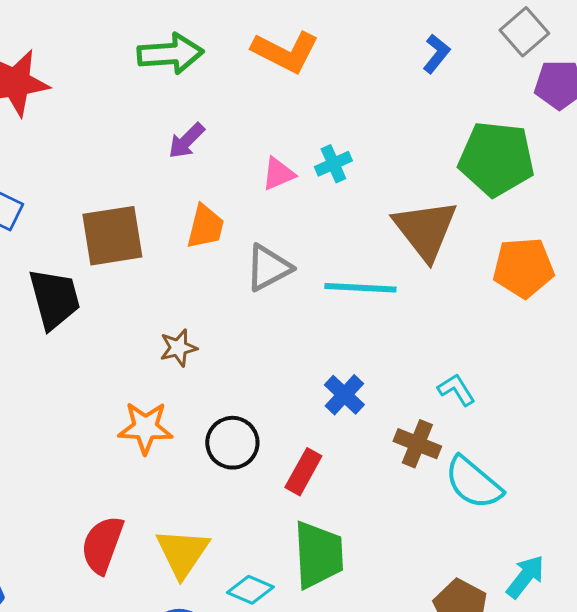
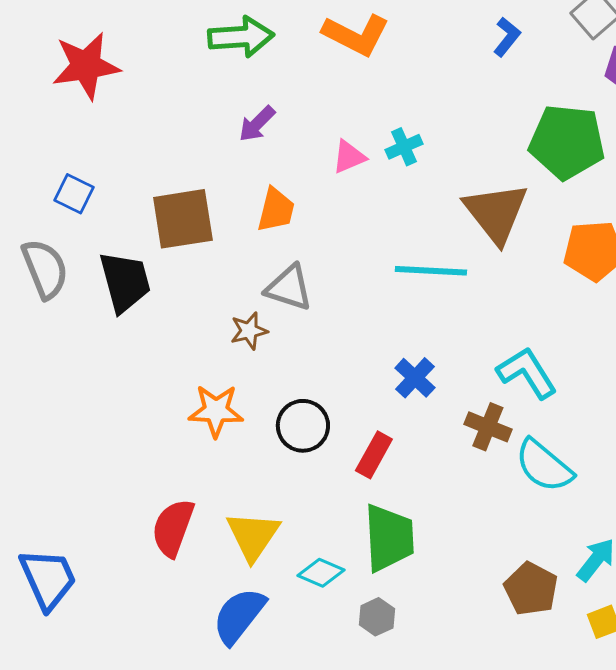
gray triangle: (268, 268) -> (289, 288), moved, turned 46
cyan L-shape: (456, 390) -> (527, 373), size x1.6

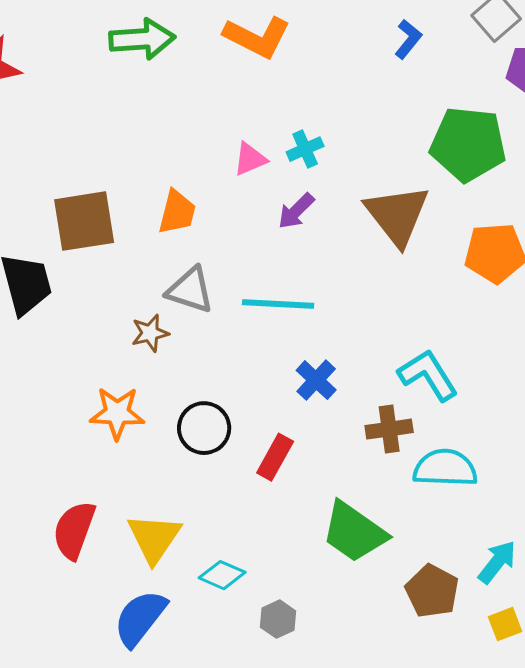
purple arrow: (257, 124) -> (296, 211), moved
cyan line: (431, 271) -> (278, 304), moved
brown cross: (488, 427) -> (389, 429), turned -30
cyan semicircle: (544, 466) -> (445, 468), turned 142
green trapezoid: (389, 538) -> (354, 532), moved, turned 128

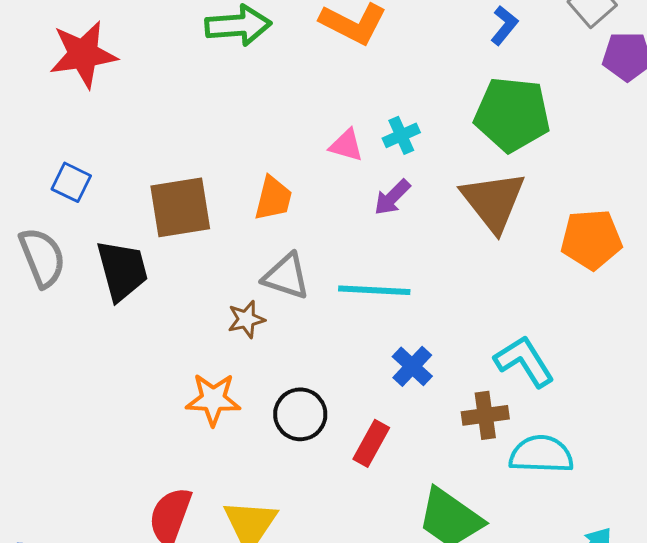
green pentagon: (468, 144) -> (512, 114), moved
pink triangle: (250, 159) -> (346, 145), turned 39

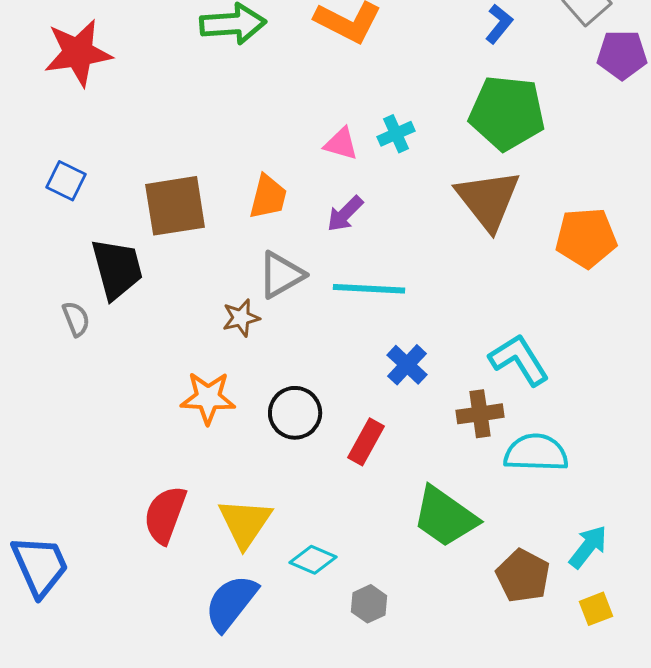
purple arrow: (392, 197) -> (345, 214), moved
gray semicircle: (42, 257) -> (76, 319), moved, size x0.6
gray triangle: (286, 276) -> (281, 275), turned -48

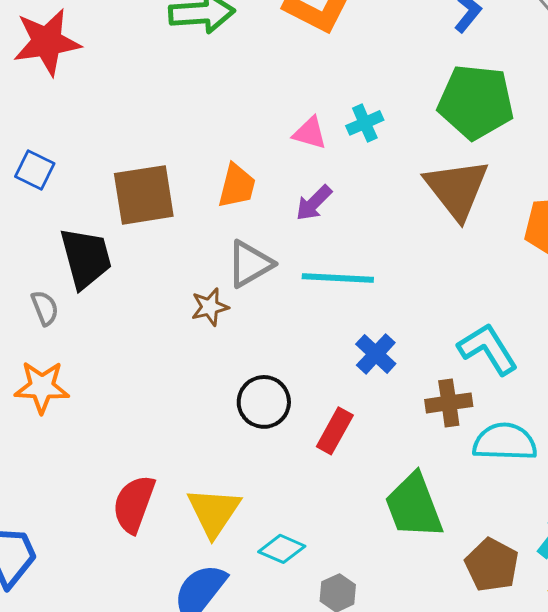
orange star: (208, 398) -> (42, 387), moved
green trapezoid: (445, 517) -> (414, 506), turned 34

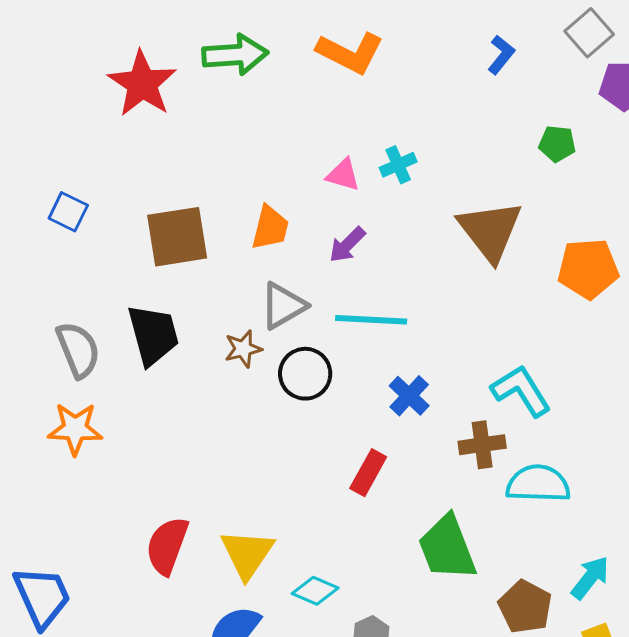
red star: (47, 42) -> (142, 84), moved, turned -30
green pentagon: (476, 102) -> (557, 144), moved, size x0.5
black trapezoid: (86, 258) -> (153, 335), moved
gray semicircle: (45, 308) -> (78, 350), size x1.6
black circle: (264, 402) -> (305, 374), moved

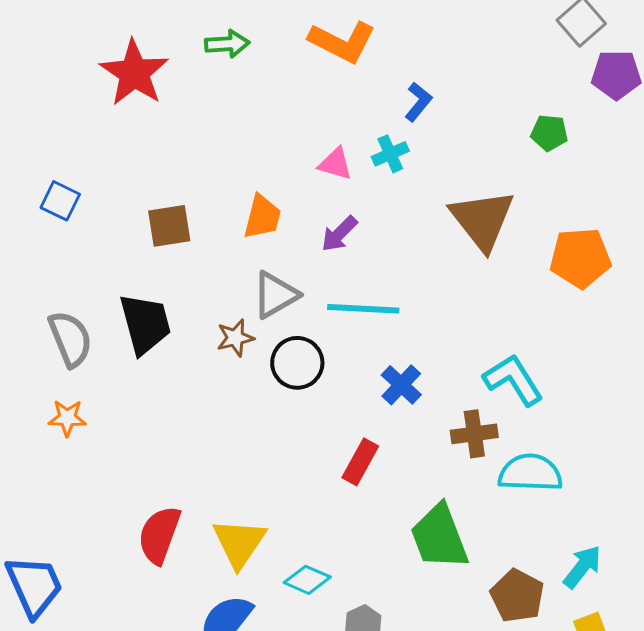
green arrow: (235, 55) -> (227, 44), size x0.7
blue L-shape: (501, 55) -> (418, 102), moved
brown square: (177, 237) -> (169, 226), size x0.7
orange star: (75, 429) -> (67, 418), size x0.7

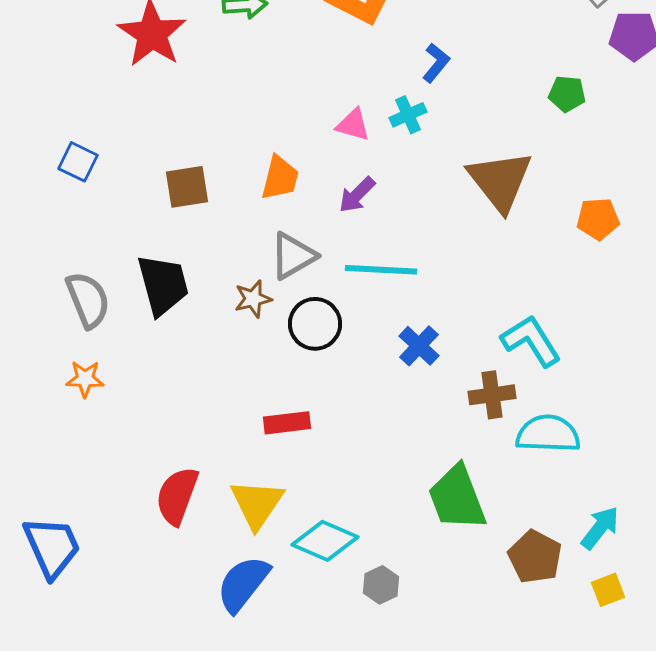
orange pentagon: (580, 258) -> (598, 219), size x0.7
red rectangle: (360, 462) -> (287, 423), moved, turned 54
cyan diamond: (307, 580) -> (325, 541), size x1.4

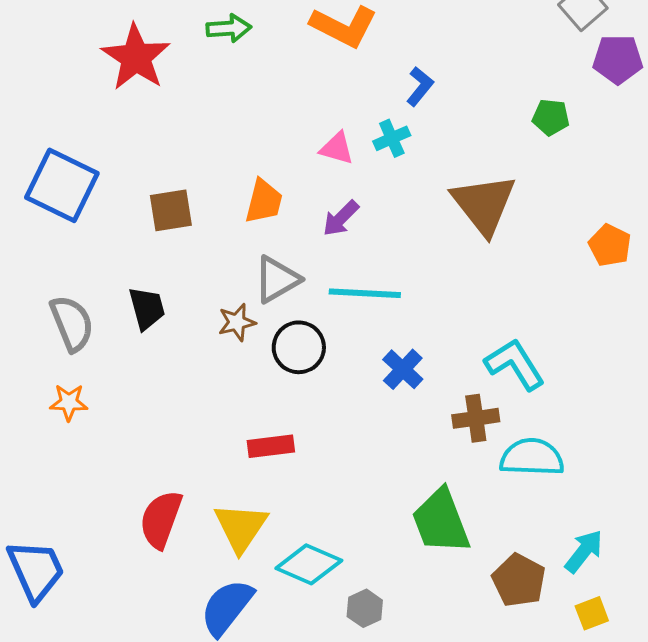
blue square: (78, 162) -> (62, 185), size x1.8
orange pentagon: (598, 219) -> (610, 245), moved, turned 30
black trapezoid: (163, 285) -> (147, 308), size x0.7

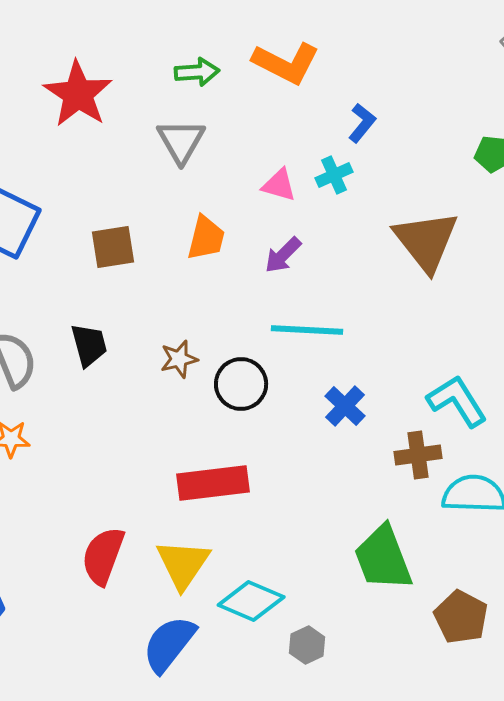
green arrow: (229, 28) -> (197, 72), moved
gray triangle: (277, 279) -> (181, 141), moved, turned -30
red rectangle: (271, 446) -> (213, 483), size x1.5

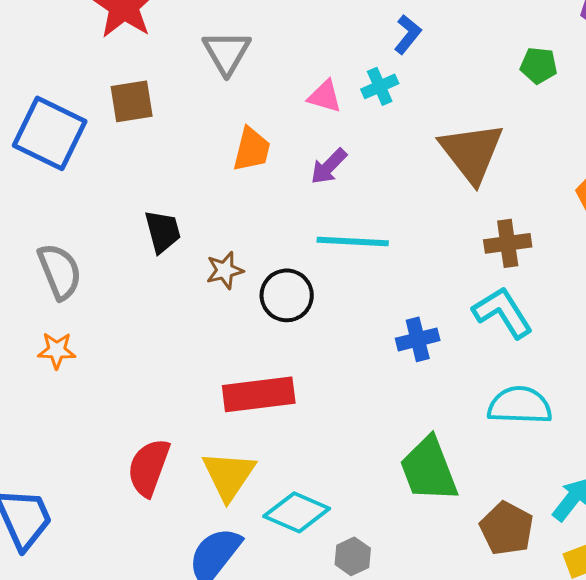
brown square: (113, 247) -> (132, 101), moved
black trapezoid: (89, 345) -> (163, 231), moved
blue cross: (345, 406) -> (418, 339), moved, turned 33
brown cross: (418, 455) -> (508, 243), moved

